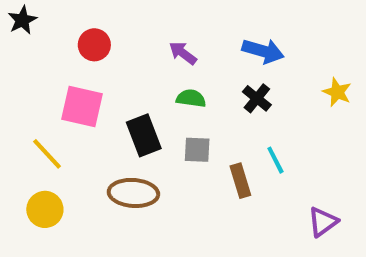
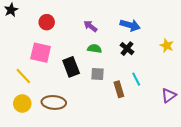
brown ellipse: (133, 193) -> (54, 102), moved
purple triangle: (323, 222) -> (169, 95), moved

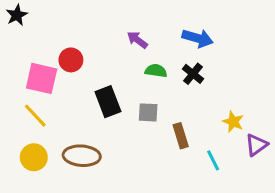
red circle: (47, 22) -> (71, 60), moved
yellow star: (167, 46) -> (233, 122), moved
green semicircle: (94, 49) -> (156, 71), moved
pink square: (41, 53) -> (42, 78), moved
cyan line: (136, 79) -> (213, 160), moved

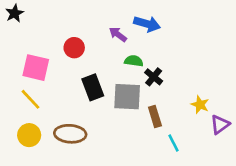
blue arrow: (198, 38) -> (147, 24), moved
red circle: (71, 60) -> (74, 48), moved
black cross: (193, 74) -> (154, 77), moved
gray square: (148, 112) -> (127, 97), size x1.6
cyan line: (213, 160) -> (173, 143), moved

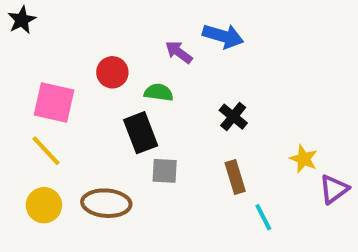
green semicircle: (134, 61) -> (159, 92), moved
gray square: (127, 97) -> (165, 171), moved, size x0.6

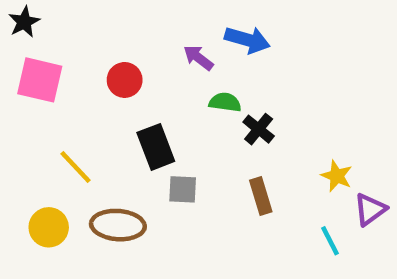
green semicircle: (159, 92) -> (225, 102), moved
pink square: (54, 103) -> (40, 80), moved
yellow line: (46, 151) -> (75, 167), moved
cyan line: (263, 217) -> (330, 241), moved

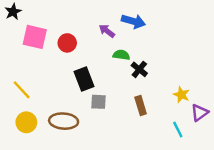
pink square: (40, 80) -> (35, 37), moved
yellow line: (75, 167) -> (22, 90), moved

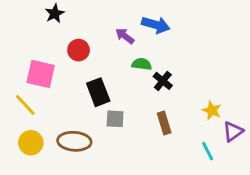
black star: (13, 12) -> (55, 14), moved
pink square: (35, 37) -> (41, 74), moved

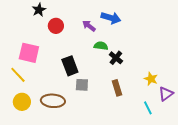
red circle: (79, 50) -> (56, 26), moved

